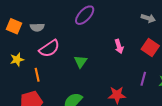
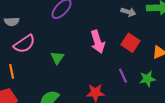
pink arrow: (119, 46) -> (98, 42), size x1.5
purple line: (143, 79) -> (123, 76), turned -40

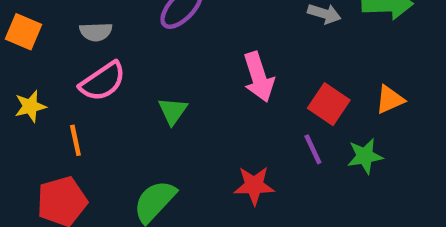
gray semicircle: (12, 22) -> (96, 32), moved
red square: (130, 43) -> (329, 104), moved

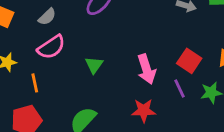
gray semicircle: (96, 32) -> (47, 17), turned -42
pink arrow: (259, 77) -> (146, 69), moved

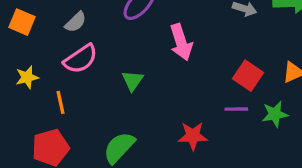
pink arrow: (146, 69) -> (181, 42), moved
purple line: (179, 88) -> (236, 109), turned -66

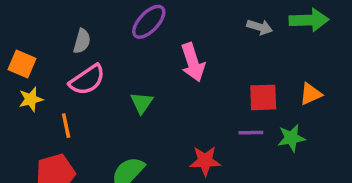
orange square: (22, 22) -> (22, 64), moved
gray semicircle: (76, 22) -> (82, 41), turned -30
red square: (248, 76) -> (263, 97), turned -36

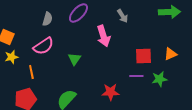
gray arrow: (260, 27) -> (122, 16), moved, turned 40
gray semicircle: (82, 41) -> (47, 19), moved

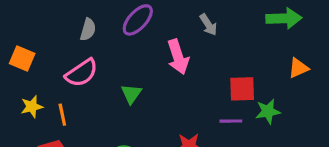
orange triangle: (170, 54) -> (298, 68), moved
yellow star: (11, 57) -> (32, 107), moved
green star: (159, 79) -> (268, 111), moved

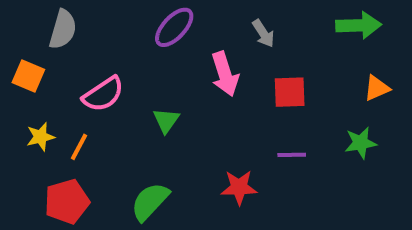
gray semicircle: (88, 30) -> (63, 29), moved, size x1.4
red square: (242, 89) -> (290, 92), moved
green star: (268, 111) -> (361, 143), moved
orange line: (62, 115) -> (79, 147), turned 40

